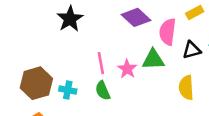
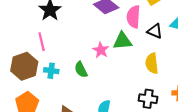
black triangle: (192, 50) -> (155, 31), turned 42
pink line: (101, 63) -> (42, 42), moved

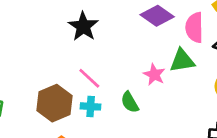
pink line: (42, 42) -> (89, 78), moved, turned -30

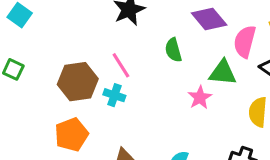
pink star: (154, 75) -> (200, 98), moved
green semicircle: (130, 102) -> (173, 50), moved

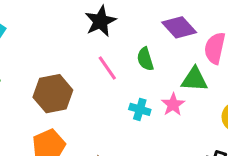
pink line: (121, 65) -> (107, 68), moved
cyan cross: (114, 95) -> (140, 109), moved

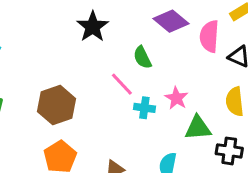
pink line: (107, 68) -> (122, 84), moved
green triangle: (194, 79) -> (198, 128), moved

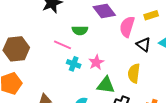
green semicircle: (142, 57) -> (80, 30), turned -77
pink line: (122, 84) -> (62, 45), turned -36

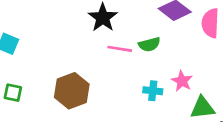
pink line: (62, 45) -> (120, 49), moved

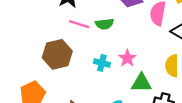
brown hexagon: (72, 91) -> (57, 54), moved

